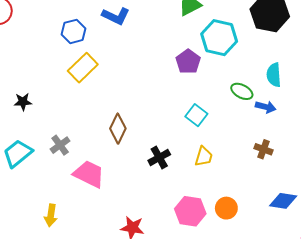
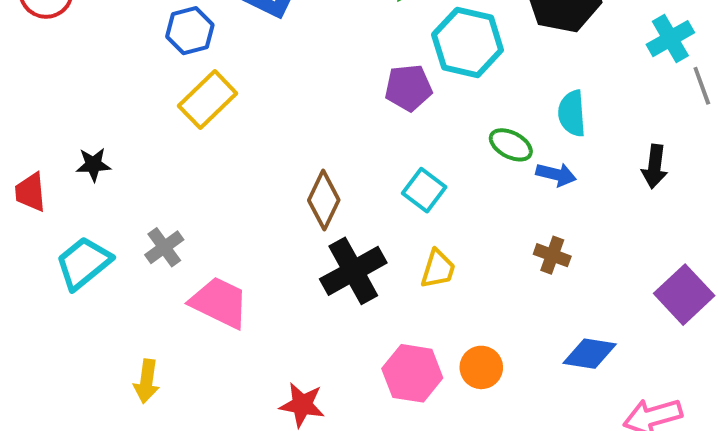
purple pentagon: (188, 61) -> (408, 88), turned 30
brown diamond: (118, 129) -> (324, 200), moved
black cross: (159, 157) -> (353, 271), size x1.5

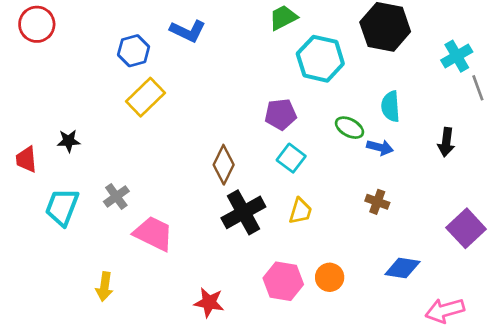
purple pentagon: (408, 88) -> (281, 114), moved
cyan trapezoid: (83, 263) -> (62, 207), turned -30

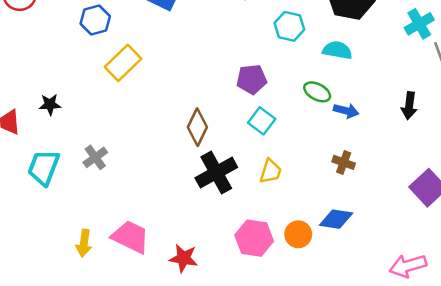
blue hexagon: (134, 51) -> (95, 20), moved
cyan hexagon: (320, 59) -> (289, 26), size x0.7
cyan semicircle: (391, 106) -> (337, 50), moved, turned 104
pink trapezoid: (153, 234) -> (131, 237), moved
blue diamond: (402, 268) -> (336, 219), moved

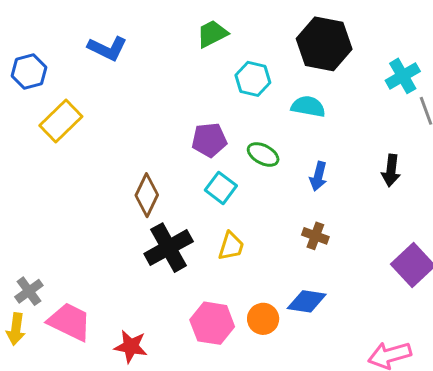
green ellipse: (317, 92) -> (263, 154), moved
blue arrow: (346, 111) -> (318, 176), turned 90
gray cross: (95, 157) -> (29, 291), moved

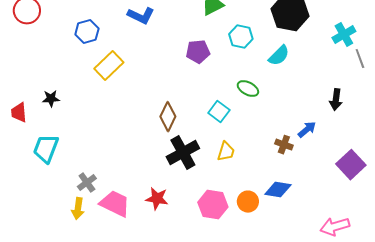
cyan semicircle: (308, 106) -> (279, 56), turned 125
purple pentagon: (209, 140) -> (198, 52), moved
blue arrow: (318, 176) -> (307, 130), moved, turned -144
red star: (131, 346) -> (157, 199), moved

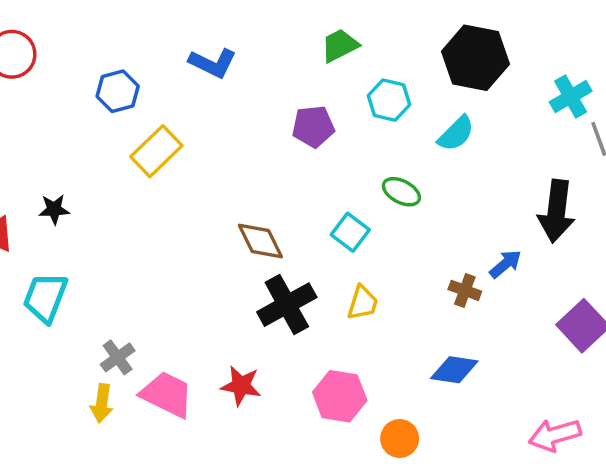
black arrow: (336, 100) -> (557, 211), size x1.6
brown diamond: (168, 117) -> (260, 241), turned -52
orange circle: (248, 202) -> (400, 439), moved

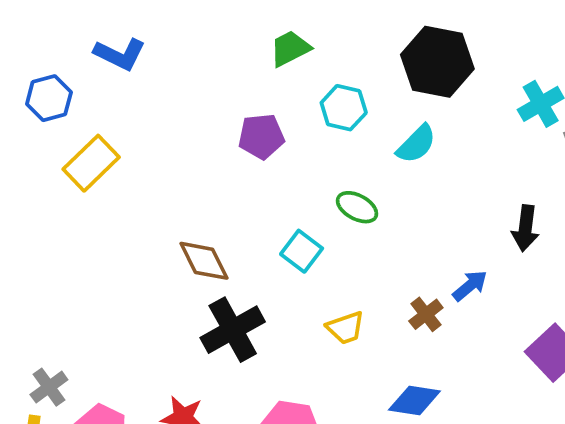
blue L-shape: (213, 63) -> (120, 54), moved
black arrow: (557, 211) -> (525, 228), size x0.7
brown cross: (465, 290) -> (426, 314), turned 32
yellow trapezoid: (363, 303) -> (346, 328), moved, turned 54

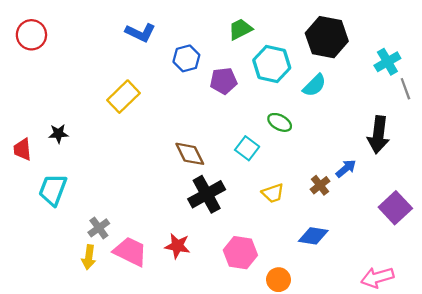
blue hexagon: (49, 98) -> (186, 58), moved
cyan hexagon: (344, 108) -> (272, 64), size x1.4
black arrow: (525, 228) -> (378, 135), size x1.4

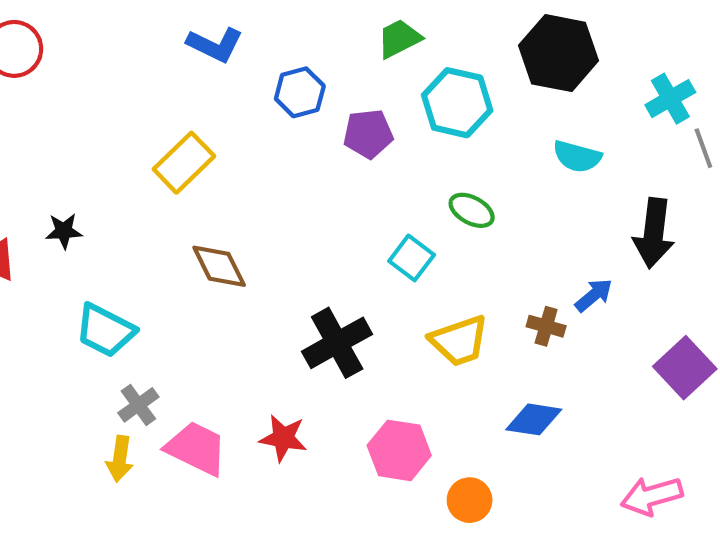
cyan semicircle: (314, 85) -> (577, 157), moved, turned 60
brown diamond: (190, 154) -> (219, 266), moved
brown cross: (320, 185) -> (546, 326), turned -36
cyan trapezoid: (53, 190) -> (105, 330), moved, turned -84
yellow trapezoid: (273, 193) -> (459, 341), size x1.4

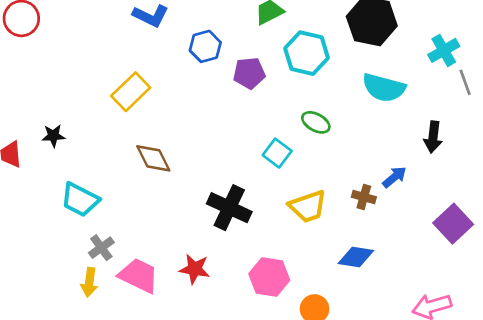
cyan semicircle: (577, 157) -> (384, 88), size x1.4
black arrow: (654, 233) -> (433, 137), size x0.7
black cross: (337, 343) -> (229, 208), turned -36

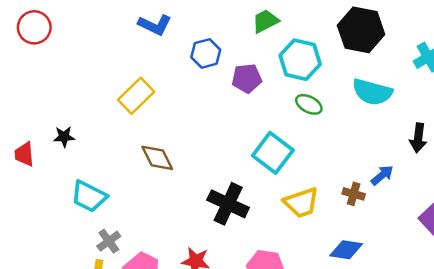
green ellipse: (316, 122) -> (309, 104), moved
cyan square: (277, 153) -> (273, 153), size x1.5

